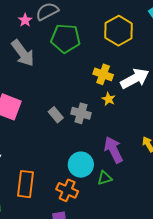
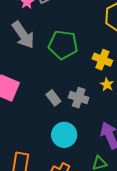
green pentagon: (65, 38) -> (63, 45), moved
cyan circle: (81, 165) -> (64, 135), moved

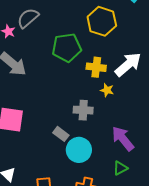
green pentagon: (63, 45) -> (67, 48), moved
gray rectangle: (53, 98) -> (61, 134), moved

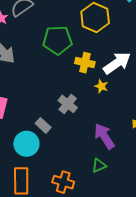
yellow star: (107, 90) -> (101, 86), moved
gray cross: (83, 110) -> (68, 104), turned 30
cyan circle: (79, 150) -> (26, 144), moved

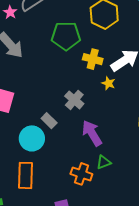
purple arrow: (104, 136) -> (92, 133), moved
orange cross: (63, 182) -> (81, 174), moved

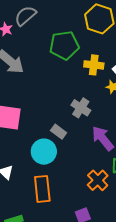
orange cross: (81, 174) -> (98, 180), turned 35

